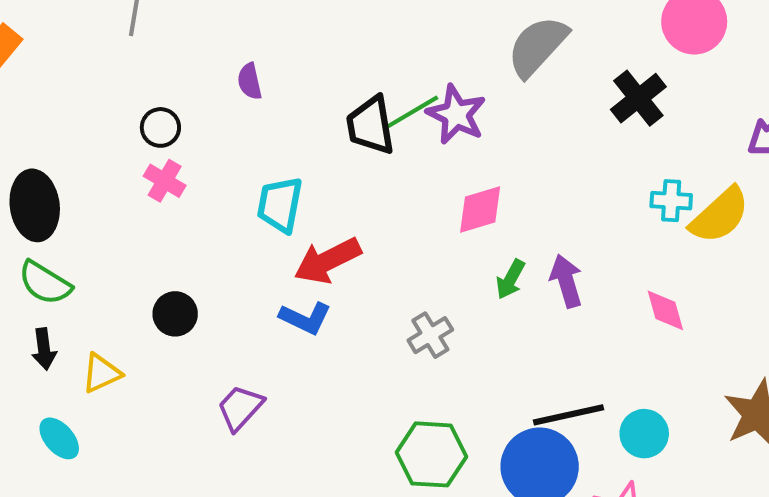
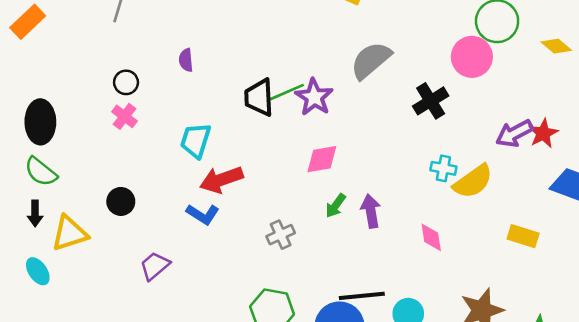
yellow triangle: (101, 373) -> (70, 233), size x1.4

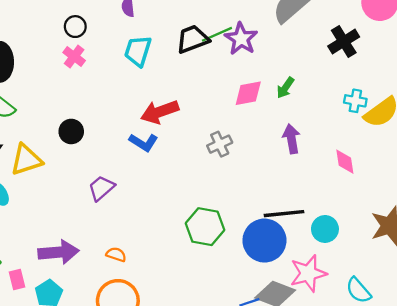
black trapezoid: (259, 97) -> (193, 39), turned 72
cyan trapezoid: (196, 140) -> (138, 51), moved
green arrow: (336, 206) -> (285, 88), moved
gray cross: (281, 235) -> (220, 144), moved

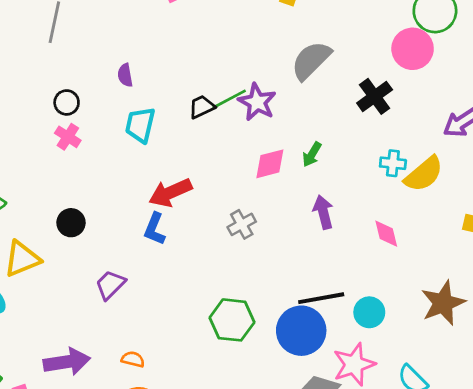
black trapezoid: (193, 39) -> (202, 107), size x0.7
blue L-shape: (144, 142) -> (155, 229), turned 84

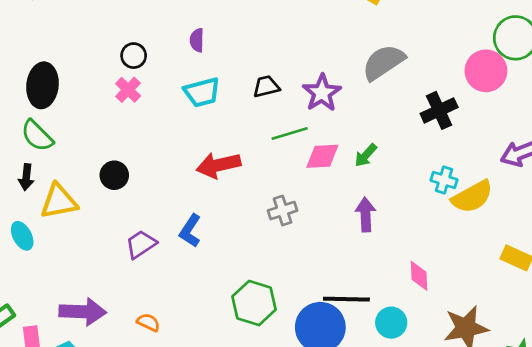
green line: (229, 99) -> (290, 133), moved
cyan trapezoid: (140, 125) -> (202, 92), turned -129
blue L-shape: (155, 229) -> (190, 231), moved
pink diamond: (386, 234) -> (419, 276), moved

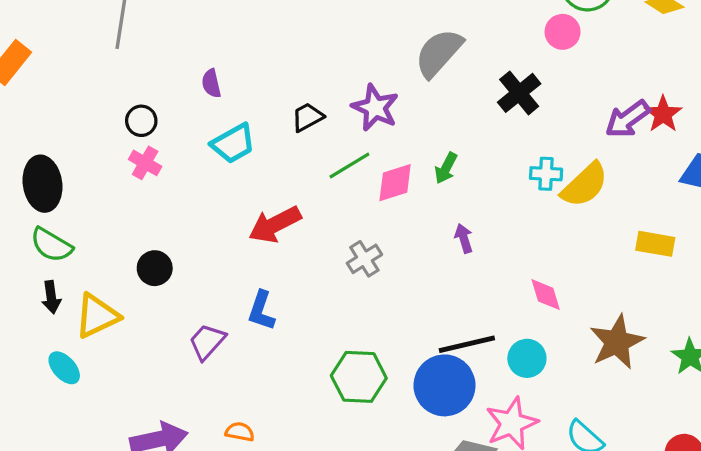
pink circle: (486, 71) -> (563, 32), size x0.7
purple arrow: (366, 215) -> (464, 238), size x0.7

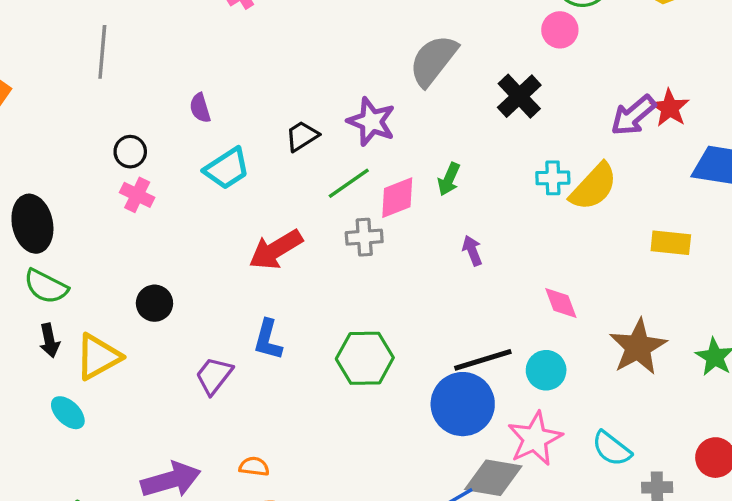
gray cross: (364, 259) -> (364, 237), moved, turned 32
green hexagon: (359, 377) -> (365, 358), moved

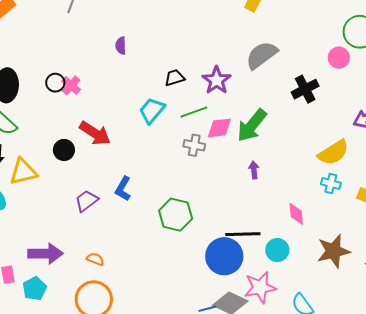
black circle: (130, 152) -> (55, 83), moved
cyan trapezoid: (227, 169) -> (152, 110), moved, turned 148
cyan cross: (553, 178) -> (331, 183), moved
green arrow: (449, 179) -> (252, 125), size x1.8
red arrow: (276, 250) -> (95, 133), moved, turned -132

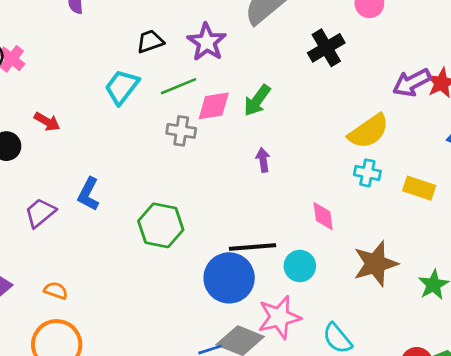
green arrow: (252, 125) -> (257, 100), size x0.7
red arrow: (95, 133) -> (47, 122), size x0.6

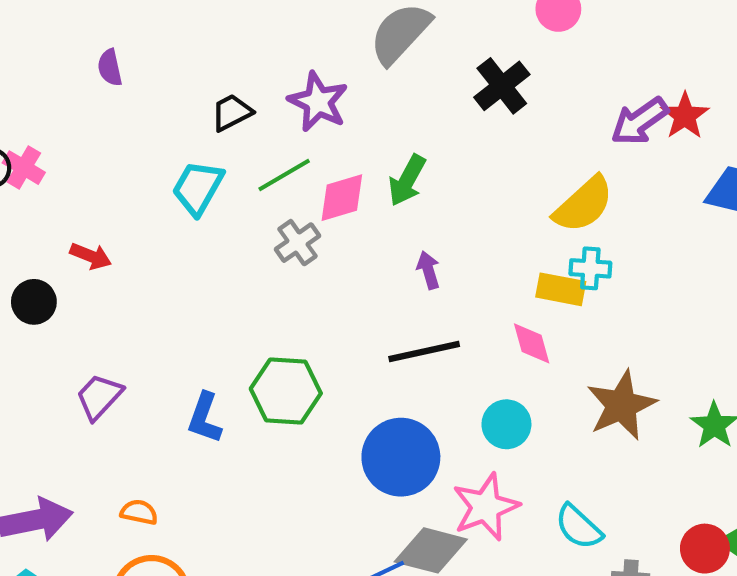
gray cross: (181, 131) -> (297, 243), turned -36
yellow rectangle: (419, 188) -> (561, 289), moved
blue L-shape: (88, 194) -> (205, 418), moved
black line: (252, 247) -> (424, 351), moved

